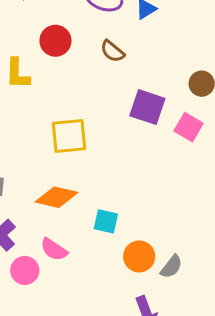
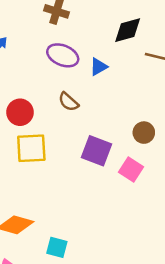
red circle: (55, 41) -> (20, 112), moved
yellow square: (69, 136) -> (31, 148), moved

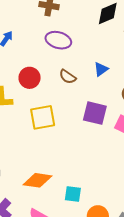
blue triangle: (99, 67) -> (101, 69), moved
red circle: (20, 112) -> (30, 78), moved

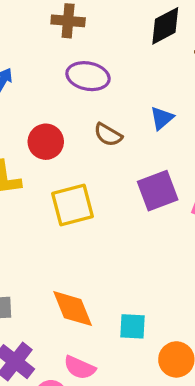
purple square: (95, 113) -> (158, 191), turned -30
orange diamond: (38, 180) -> (73, 309), turned 64

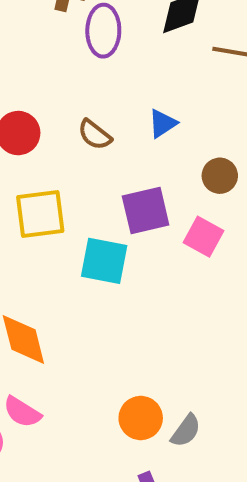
purple ellipse: (88, 76) -> (103, 31), moved, turned 72
cyan square: (132, 326) -> (104, 261), moved, size x1.4

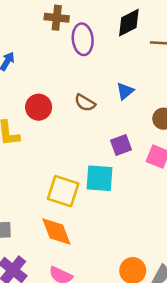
purple square: (146, 211) -> (121, 145), size x0.7
yellow square: (40, 214) -> (63, 191), moved, turned 32

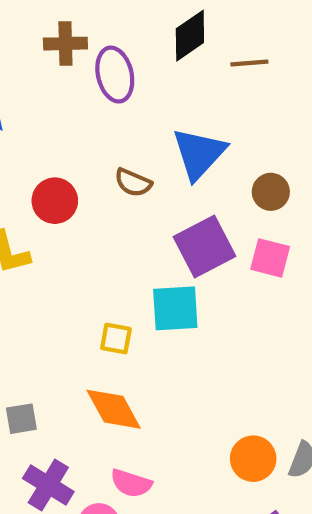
blue triangle: (125, 91) -> (199, 154), size x1.8
purple square: (121, 145) -> (204, 246), size x1.6
yellow square: (63, 191) -> (116, 339), size x0.6

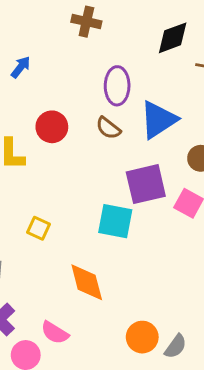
purple ellipse: (115, 75) -> (117, 86), moved
yellow square: (116, 339) -> (39, 228), moved
orange diamond: (114, 409) -> (87, 282), moved

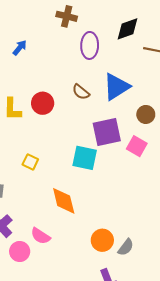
purple ellipse: (117, 86) -> (90, 45), moved
red circle: (52, 127) -> (43, 103), moved

